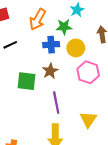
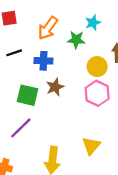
blue cross: (51, 45) -> (43, 61), moved
yellow circle: (76, 48) -> (97, 67), moved
purple line: (56, 103) -> (21, 128), moved, turned 50

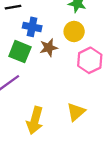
blue cross: (43, 61) -> (32, 27), moved
yellow circle: (97, 67) -> (74, 31), moved

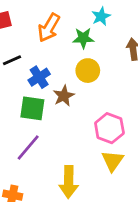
blue cross: (32, 27) -> (39, 77), turned -30
pink hexagon: (90, 60) -> (109, 128), moved

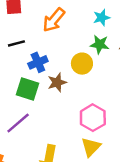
green star: (83, 38) -> (100, 44), moved

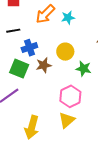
cyan star: (102, 18) -> (68, 18), moved
green star: (100, 44) -> (84, 69), moved

